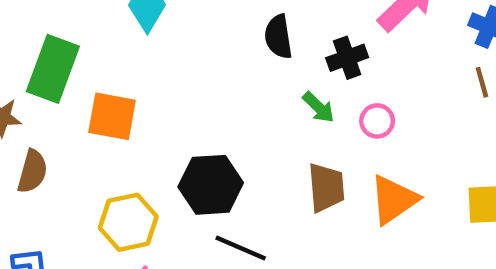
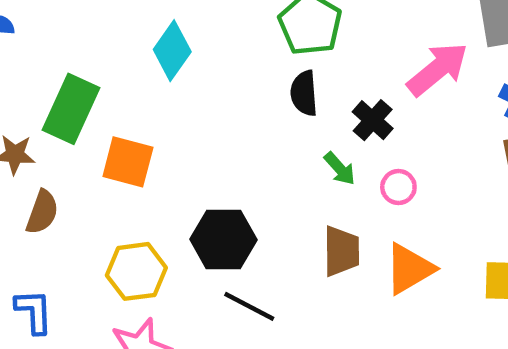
black cross: (347, 58) -> (373, 120), turned -33

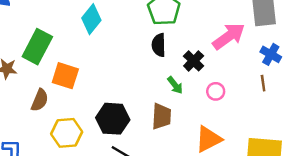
pink circle: (398, 187) -> (216, 91), moved
brown semicircle: (42, 212) -> (40, 100), moved
brown trapezoid: (341, 251) -> (161, 116), moved

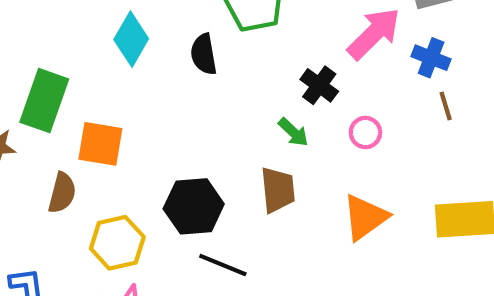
black semicircle: (159, 45) -> (204, 54), moved
blue cross: (271, 54) -> (431, 58), moved

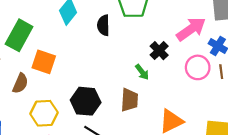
pink circle: (365, 133) -> (198, 67), moved, size x1.5

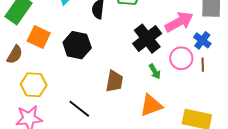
black cross: (159, 51) -> (147, 39), size x1.6
green arrow: (142, 72) -> (155, 72), moved
black hexagon: (86, 101) -> (77, 45), moved

